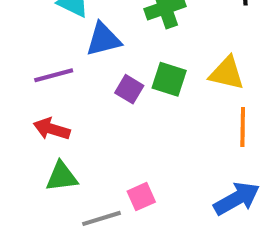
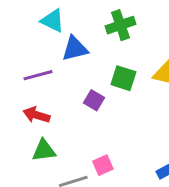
purple square: (129, 89) -> (94, 100), moved

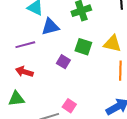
green triangle: (44, 150) -> (16, 99), moved
pink square: (103, 165) -> (69, 106), turned -32

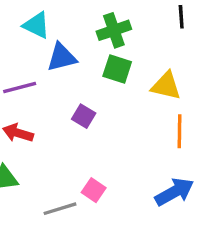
green square: (83, 47) -> (117, 69), moved

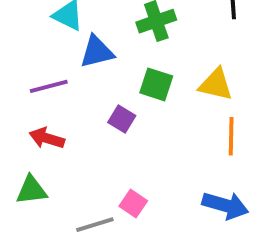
green square: (117, 69) -> (156, 84), moved
blue arrow: (174, 192) -> (225, 205), turned 45

